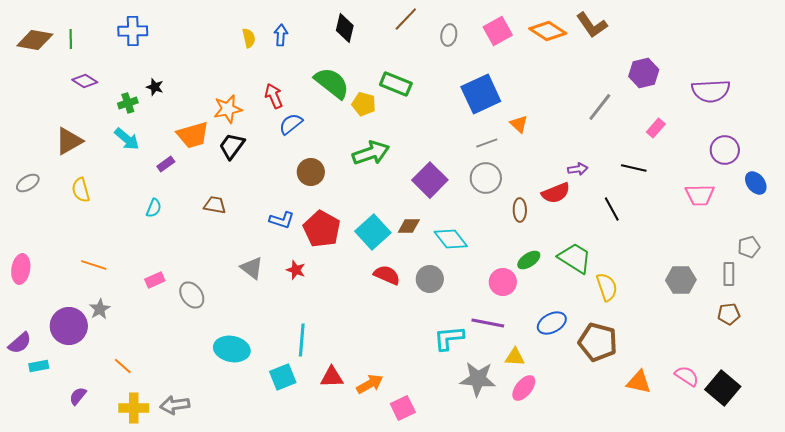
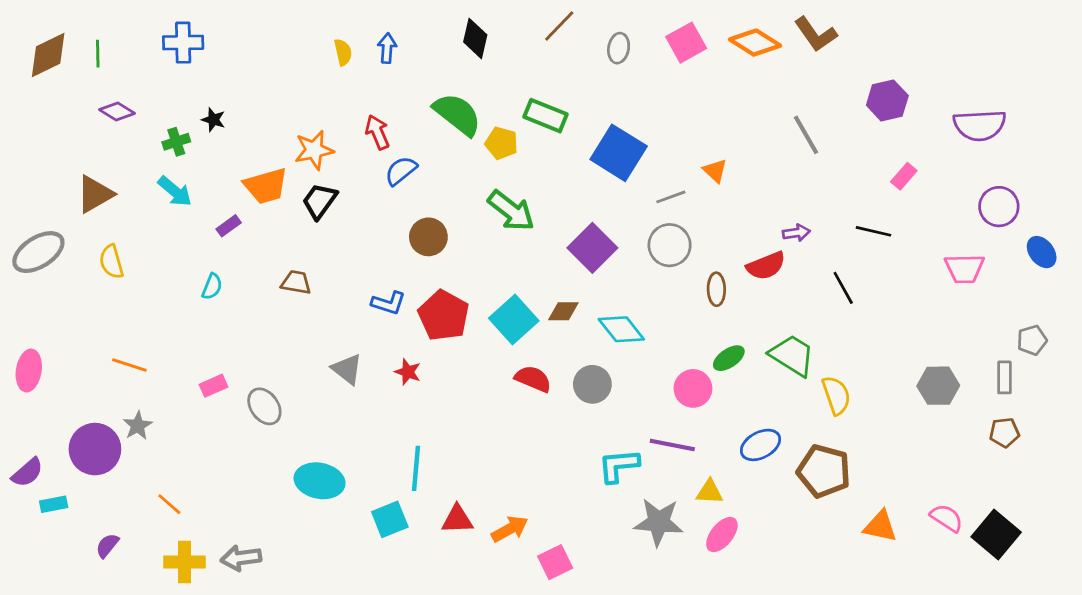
brown diamond: (35, 40) -> (48, 55), turned -36
blue square: (481, 94) -> (619, 153), moved, turned -33
gray line: (600, 107) -> (806, 135), moved, turned -68
green arrow: (371, 153) -> (511, 211), turned 57
gray ellipse: (28, 183) -> (38, 252), size x1.6

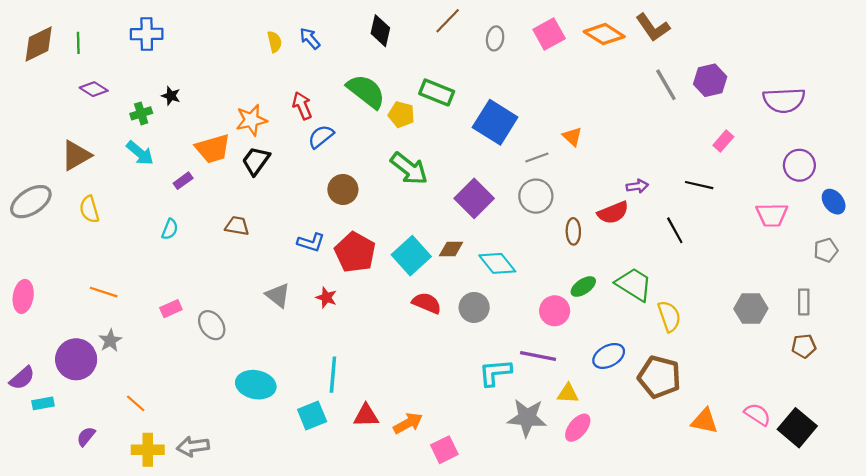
blue arrow: (387, 48) -> (310, 38), turned -45
gray line: (806, 135) -> (666, 85), moved
gray pentagon: (1032, 340) -> (826, 250), moved

